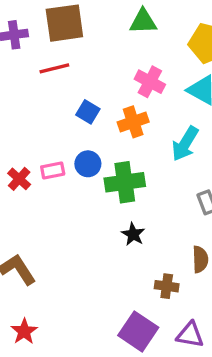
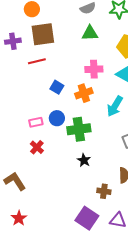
pink cross: (150, 82) -> (94, 69), turned -30
red cross: (19, 179) -> (37, 147), moved

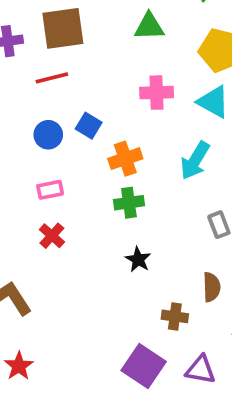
orange cross: (84, 93) -> (125, 159), moved
blue circle: (57, 118) -> (48, 135), moved
green cross: (79, 129) -> (129, 203), size x0.7

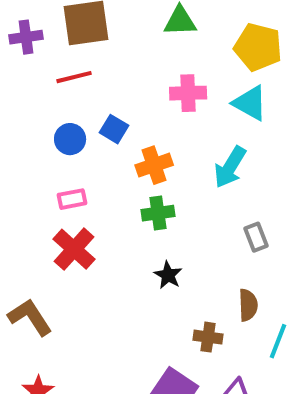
red cross: (52, 236) -> (74, 249), size x1.5

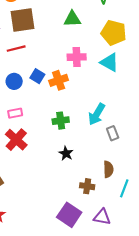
orange cross: (154, 165) -> (59, 80), moved
cyan arrow: (230, 167) -> (97, 114), moved

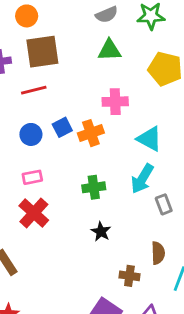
cyan triangle: (109, 62) -> (149, 139), moved
blue square: (37, 76) -> (62, 127), turned 32

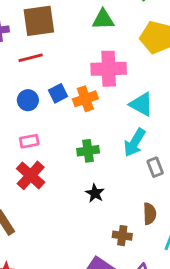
pink cross: (115, 102) -> (109, 69), size x1.4

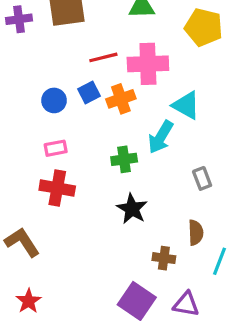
red line: (31, 58) -> (103, 57), moved
cyan arrow: (135, 143) -> (161, 137), moved
red cross: (31, 175) -> (57, 188), turned -32
black star: (95, 193) -> (132, 209), size x1.4

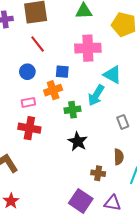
red line: (103, 57) -> (38, 44), moved, turned 66
blue square: (89, 93) -> (62, 72), moved, turned 32
orange cross: (121, 99) -> (53, 90), moved

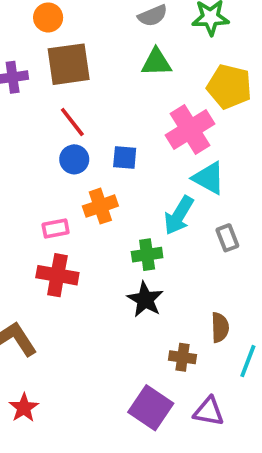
pink cross: (88, 48) -> (190, 130), moved, turned -30
blue circle: (27, 72) -> (74, 159), moved
blue square: (62, 72) -> (125, 158), moved
green cross: (73, 110) -> (147, 255), moved
gray rectangle: (123, 122) -> (227, 238), moved

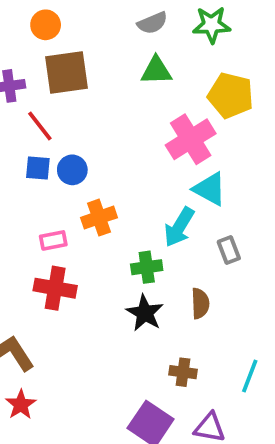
red line: (72, 122) -> (40, 126), moved
blue square: (125, 158) -> (38, 168), moved
brown semicircle: (220, 327) -> (200, 303), moved
red star: (24, 408) -> (21, 405), moved

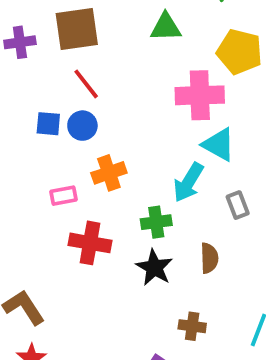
red line: (40, 126) -> (86, 84), moved
pink cross: (191, 139) -> (200, 95), turned 30
red cross: (55, 288) -> (90, 243), moved

